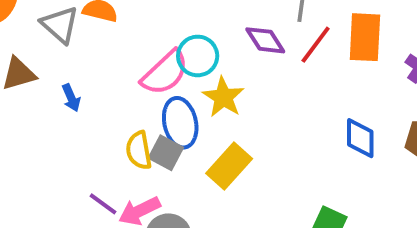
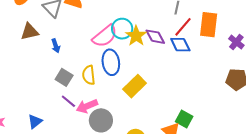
purple diamond: (265, 40) -> (155, 37), moved
yellow star: (223, 97) -> (136, 36), moved
blue diamond: (360, 138) -> (180, 45), moved, turned -30
gray square: (166, 153) -> (64, 77), moved

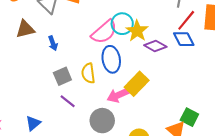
purple diamond: (155, 37) -> (155, 46), moved, turned -30
gray square: (64, 77) -> (62, 76), turned 36
pink arrow: (87, 106) -> (118, 95), moved

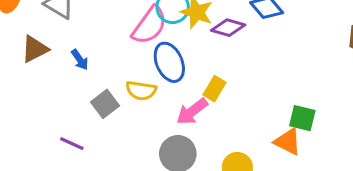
yellow semicircle: (88, 73) -> (141, 90), turned -60
yellow rectangle: (137, 84) -> (215, 89), size x0.7
purple line: (68, 101) -> (72, 144), moved

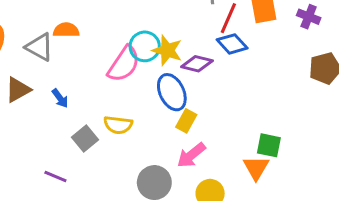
blue ellipse: (169, 62) -> (172, 92), moved
pink arrow: (192, 111) -> (191, 155), moved
orange triangle: (288, 142) -> (256, 168), turned 36

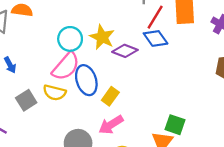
cyan circle: (145, 46) -> (70, 39), moved
pink semicircle: (124, 64) -> (66, 66), moved
blue ellipse: (172, 92) -> (86, 80), moved

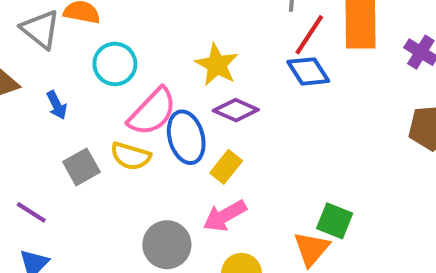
cyan circle: (70, 39) -> (115, 64), moved
purple diamond: (125, 51) -> (236, 110), moved

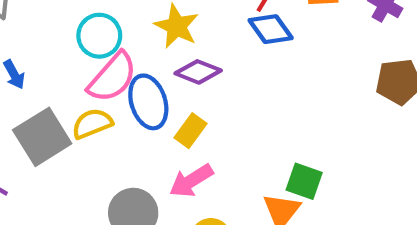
cyan circle: (115, 64) -> (99, 36), moved
yellow semicircle: (131, 156) -> (92, 124), turned 144
gray square: (81, 167) -> (42, 137), size x1.5

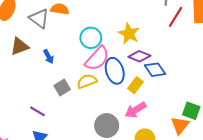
blue diamond: (271, 29) -> (155, 70), moved
gray square: (42, 137) -> (62, 88), size x0.6

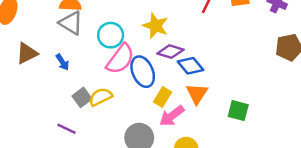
gray triangle: (39, 18) -> (71, 23), moved
yellow semicircle: (87, 81) -> (101, 97), moved
yellow rectangle: (135, 85) -> (162, 97), moved
purple line: (37, 111) -> (66, 129), moved
orange triangle: (180, 125) -> (197, 94), moved

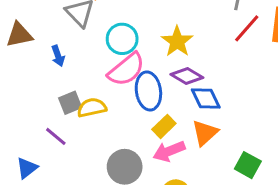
purple line: (66, 129) -> (56, 136), moved

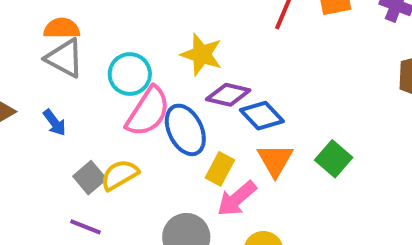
green square: (248, 165) -> (334, 159), moved, turned 30

